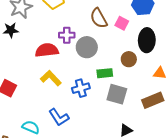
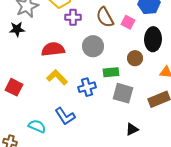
purple cross: (67, 35) -> (73, 17), moved

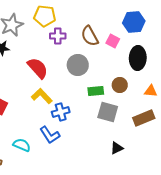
red semicircle: (53, 49) -> (38, 68), turned 55
brown circle: (135, 58) -> (120, 85), moved
blue cross: (87, 87) -> (61, 112), moved

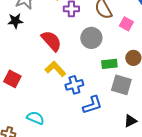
pink square: (113, 41) -> (126, 24), moved
blue L-shape: (50, 135) -> (92, 105), moved, turned -75

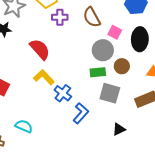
gray circle: (91, 38) -> (103, 50), moved
blue cross: (74, 85) -> (63, 93), turned -36
blue L-shape: (92, 105) -> (81, 113), turned -30

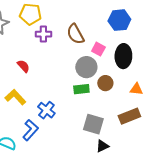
red semicircle: (40, 49) -> (23, 66), size x0.6
yellow L-shape: (44, 77) -> (15, 97), moved
gray square: (110, 93) -> (93, 124), moved
blue L-shape: (81, 113) -> (30, 130), moved

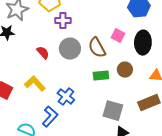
brown semicircle: (75, 34) -> (97, 48), moved
gray circle: (86, 67) -> (70, 49), moved

